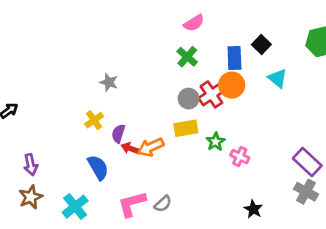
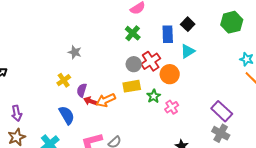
cyan triangle: (278, 78) -> (188, 51), moved, turned 49
orange circle: (232, 85) -> (170, 74), moved
pink cross: (240, 157) -> (172, 107), turned 32

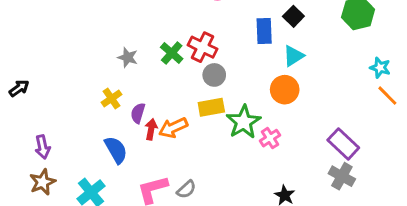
green cross: (133, 33) -> (172, 53), moved
red cross: (151, 61) -> (202, 47), moved, turned -30
orange circle: (170, 74) -> (285, 90), moved
green star: (154, 96) -> (244, 122), size x1.6
red arrow: (91, 101) -> (151, 129), turned 80

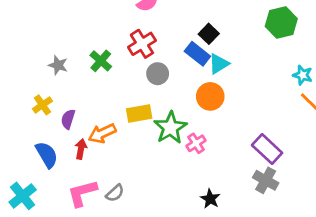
black square: (293, 16) -> (209, 34), moved
blue rectangle: (264, 31) -> (197, 54), moved, turned -50
red cross: (202, 47) -> (142, 44), moved, turned 32
gray circle: (214, 75) -> (158, 74), moved
red arrow: (151, 129) -> (81, 149), moved

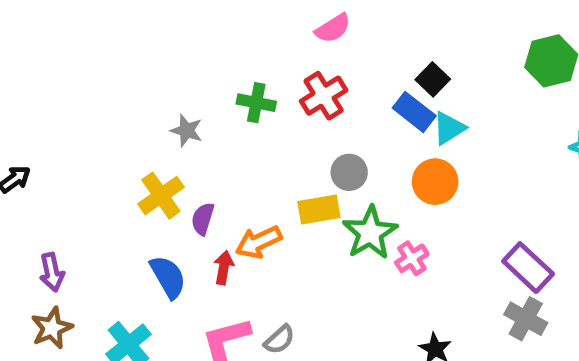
green cross: (101, 61) -> (256, 103), moved, turned -30
gray circle: (158, 74) -> (349, 172), moved
yellow cross: (42, 105) -> (161, 196), size x1.4

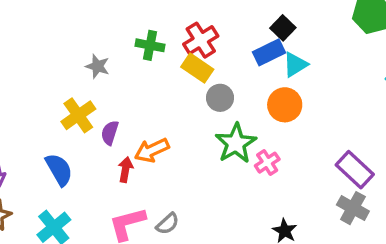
blue rectangle: (414, 112) -> (269, 52), turned -64
yellow rectangle: (319, 209) -> (197, 68), moved, turned 44
blue semicircle: (168, 277) -> (59, 170), moved

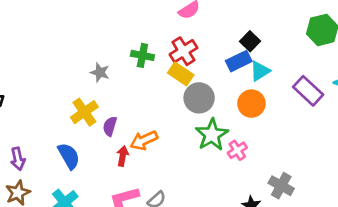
gray circle: (220, 98) -> (199, 98), size x1.4
purple rectangle: (355, 170) -> (308, 91), moved
gray cross: (353, 208) -> (281, 186), moved

